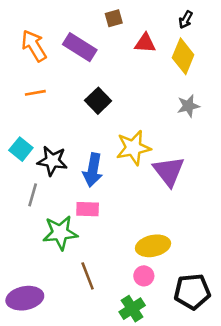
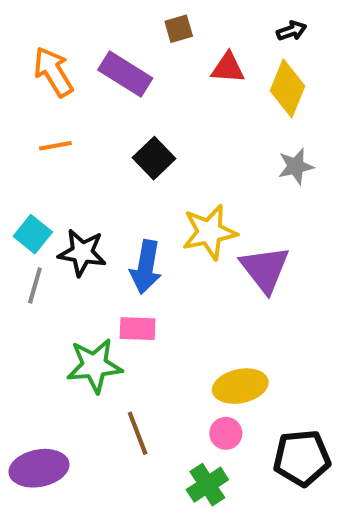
black arrow: (186, 20) -> (292, 31), turned -138
gray line: (33, 195) -> (35, 285), moved

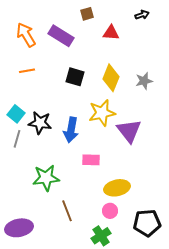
yellow diamond: (287, 88) -> (111, 78), moved
black square: (154, 158) -> (75, 77), turned -30
pink rectangle: (138, 329) -> (91, 160), moved

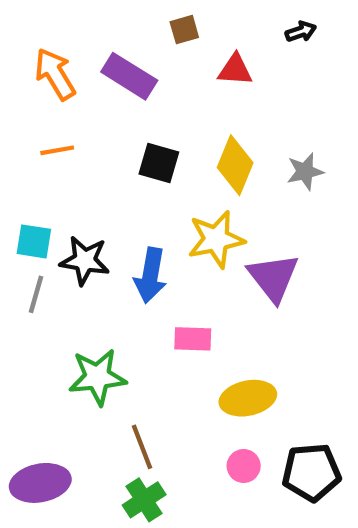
cyan square: (16, 114) -> (34, 241), turned -30
pink circle: (110, 211) -> (244, 466), moved
green cross: (101, 236) -> (144, 500), moved

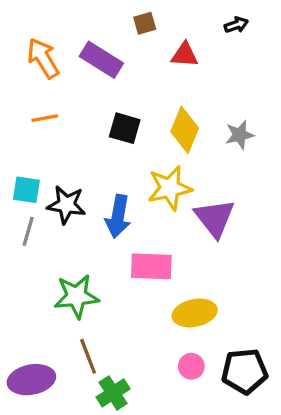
pink rectangle: (193, 339) -> (151, 266), size x1.4
brown line: (142, 447) -> (88, 356), moved

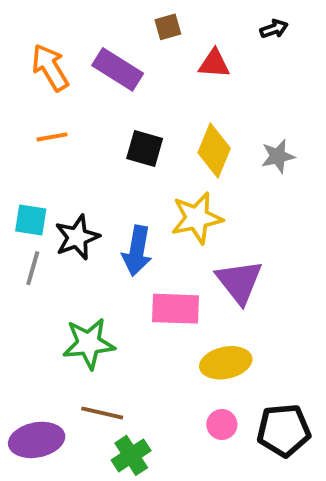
black star: (66, 205) -> (77, 237), turned -30
purple triangle: (215, 218) -> (239, 282), moved
brown line: (88, 356) -> (102, 413), turned -56

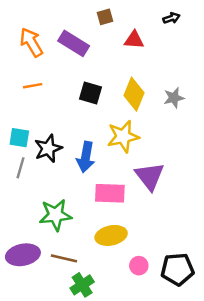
yellow ellipse: (226, 363) -> (111, 235), moved
purple ellipse: (37, 440) -> (23, 255), moved

